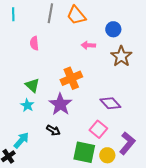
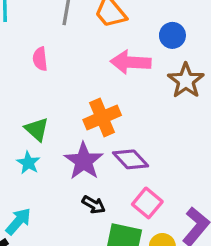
pink arrow: (88, 45) -> (131, 62), size x1.6
purple diamond: (110, 103) -> (131, 159), moved
black arrow: (53, 130) -> (94, 205), moved

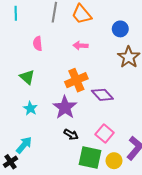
pink arrow: (131, 62) -> (81, 46), moved, size x0.6
green triangle: (37, 129) -> (27, 77), moved
purple diamond: (131, 159) -> (102, 95), moved

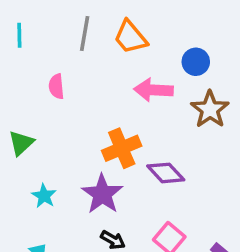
pink arrow: (81, 46) -> (153, 90), moved, size x1.5
green triangle: (27, 77) -> (21, 143), moved, turned 35

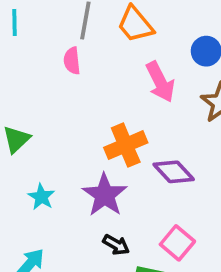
pink semicircle: (56, 86) -> (72, 61), moved
pink arrow: (153, 90) -> (160, 82), turned -120

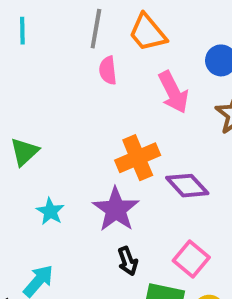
pink semicircle: (72, 61) -> (108, 70), moved
black arrow: (116, 245) -> (128, 261), turned 40

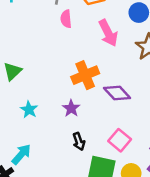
purple star: (116, 209) -> (71, 108), size x0.6

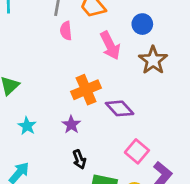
pink square: (120, 140) -> (137, 151), moved

